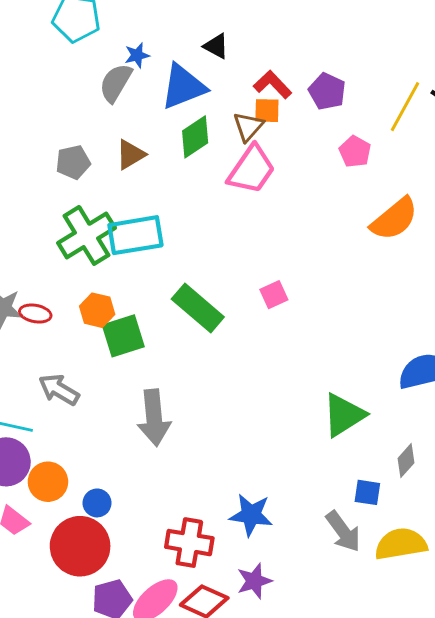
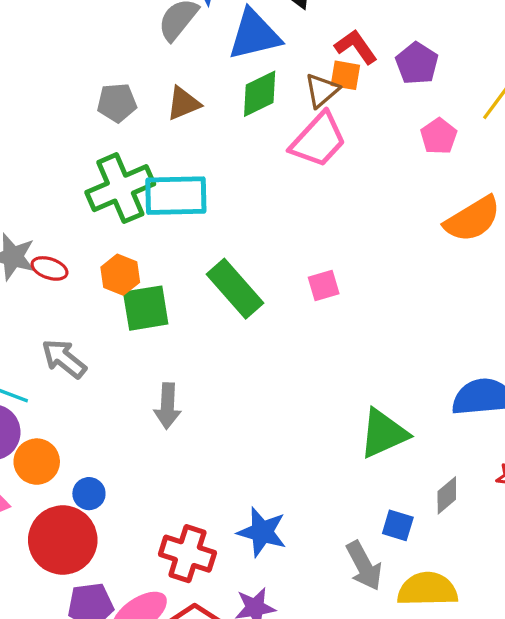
gray arrow: (154, 418) -> (167, 406), size x0.7

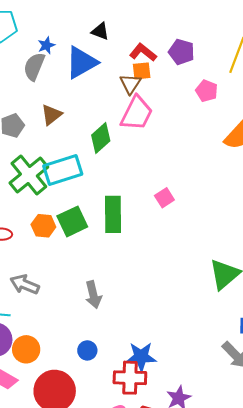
green diamond: (260, 94) -> (101, 138), moved
green rectangle: (235, 289) -> (113, 214), turned 57
green square: (146, 308) -> (72, 221), moved
blue circle: (89, 494) -> (87, 350), moved
blue star: (262, 532) -> (141, 357), moved

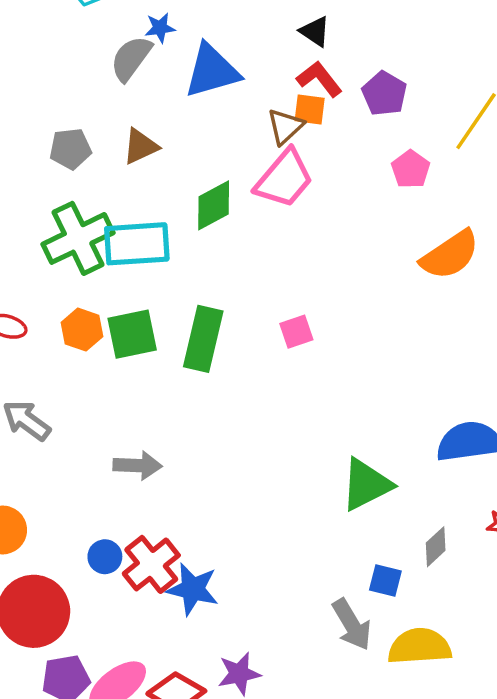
black triangle: (100, 31) -> (315, 31), moved
gray arrow: (93, 295) -> (138, 465), turned -88
red cross: (130, 378) -> (151, 564), moved, turned 36

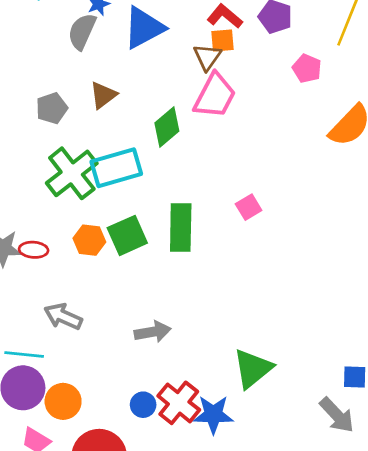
green triangle: (366, 485) -> (253, 368), moved

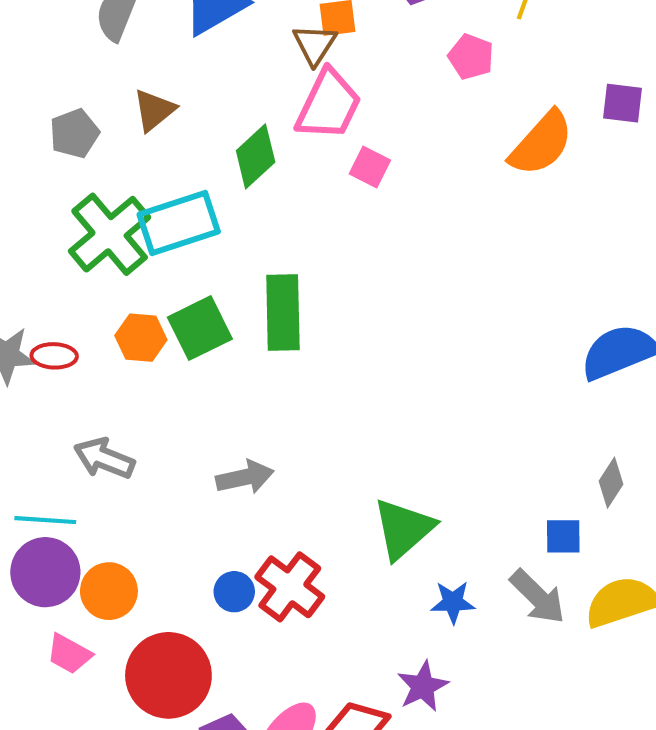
pink square: (249, 207) -> (370, 167), moved, turned -30
blue star: (213, 415) -> (453, 602), moved, size x0.7

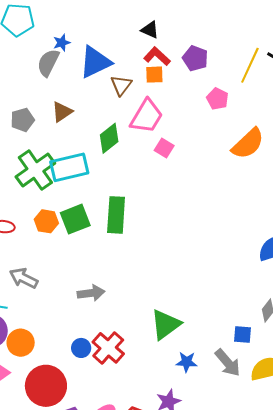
brown triangle: (315, 45) -> (121, 85), moved

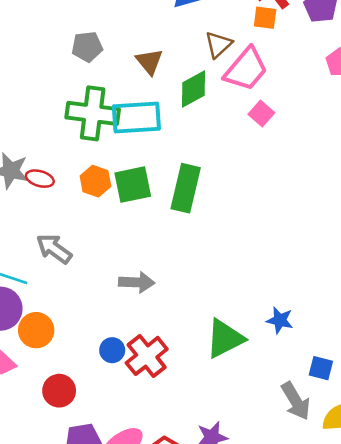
brown triangle: (121, 85) -> (218, 45), moved
brown triangle: (62, 112) -> (149, 62), moved, turned -45
green cross: (35, 170) -> (93, 113), turned 33
blue star: (187, 362) -> (280, 320), moved
red circle: (46, 386) -> (59, 391), size x0.6

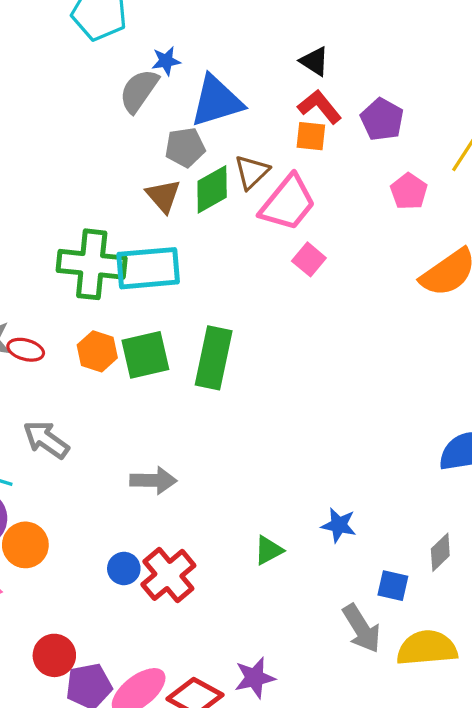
gray pentagon: (87, 47) -> (185, 147), moved
green diamond: (194, 89) -> (212, 189), moved
green triangle: (225, 339) -> (269, 550), size x0.6
red circle: (59, 391) -> (54, 655), moved

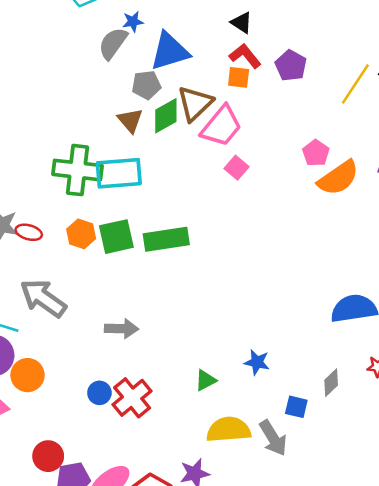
brown triangle: (252, 172) -> (195, 103), size x1.4
pink pentagon: (409, 191) -> (316, 153), moved
green rectangle: (214, 358) -> (166, 239), turned 69
gray arrow: (46, 440) -> (43, 298), size x1.4
yellow semicircle: (427, 648) -> (229, 430), moved

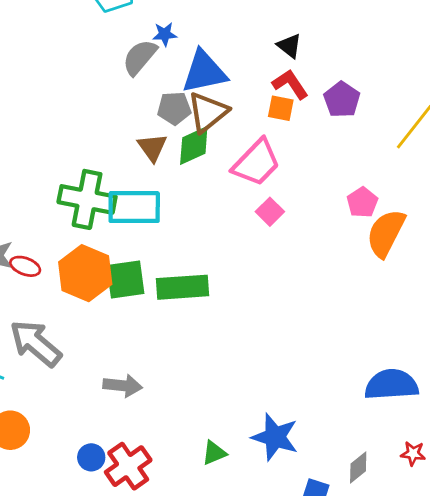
brown triangle: (195, 103) -> (208, 112), moved
orange semicircle: (338, 178) -> (386, 233), turned 147
orange hexagon: (81, 234) -> (85, 273), size x1.6
blue star: (257, 362) -> (275, 437), size x1.6

